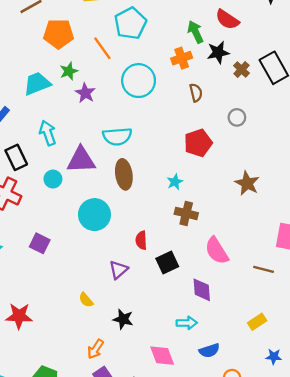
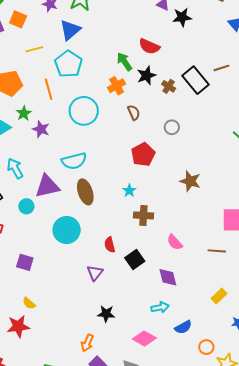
orange line: (102, 48) -> (49, 89), turned 30
pink semicircle: (217, 251) -> (175, 242), size x0.7
yellow semicircle: (86, 300) -> (29, 303), moved
pink diamond: (162, 356) -> (144, 338), turned -30

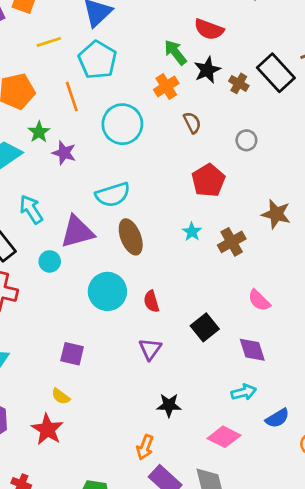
brown cross: (143, 215) -> (232, 242), moved, turned -30
red semicircle: (110, 245) -> (151, 301), moved
purple square: (25, 262) -> (72, 354), moved
red star: (18, 326) -> (47, 429), turned -30

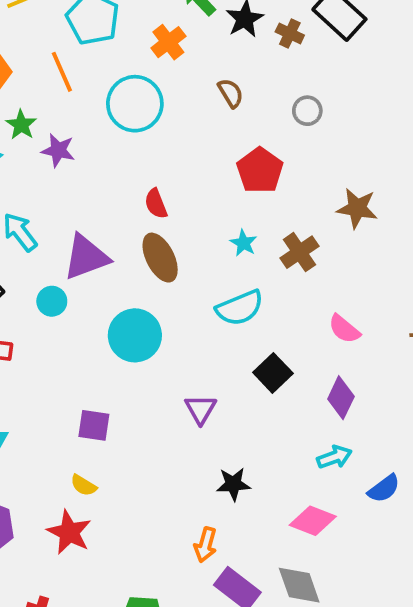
orange cross: (166, 86) -> (168, 42), moved
cyan semicircle: (113, 195) -> (240, 308), moved
red semicircle: (151, 301) -> (156, 204), moved
purple diamond: (252, 350) -> (341, 398), turned 48

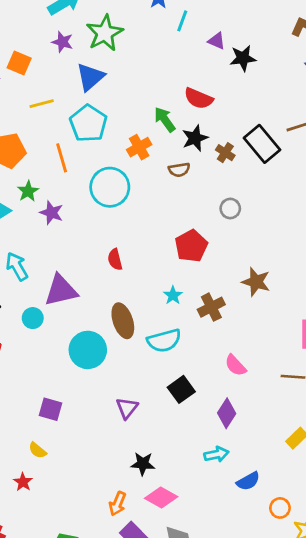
brown semicircle: (231, 93) -> (179, 170), moved, turned 105
brown ellipse: (160, 258) -> (123, 321), moved
pink diamond: (313, 521) -> (161, 498), moved
red star: (69, 532) -> (23, 482), size x0.6

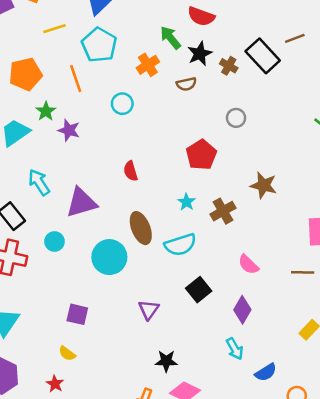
cyan circle: (110, 187) -> (122, 104), size x0.6
cyan circle: (33, 318) -> (54, 241), moved
cyan arrow: (216, 454) -> (235, 349), turned 75

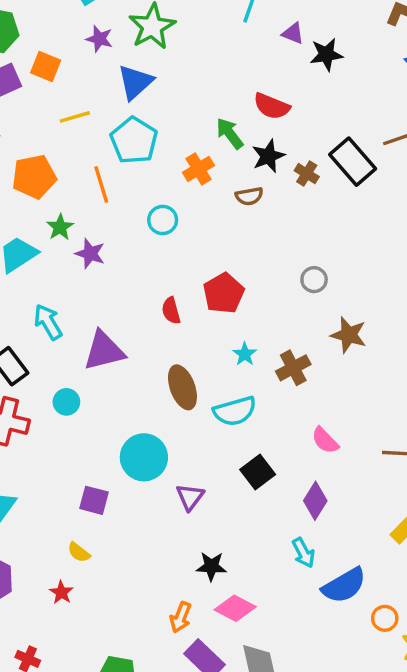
gray circle: (236, 118) -> (314, 280), moved
red pentagon: (201, 155) -> (224, 293), moved
cyan circle: (109, 257) -> (144, 457), moved
blue semicircle: (266, 372) -> (344, 585), size x1.5

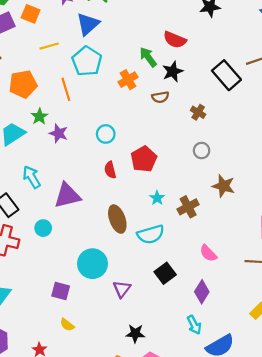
brown cross: (307, 174) -> (198, 112), moved
cyan circle: (163, 220) -> (106, 134), moved
yellow semicircle: (79, 552) -> (67, 325), moved

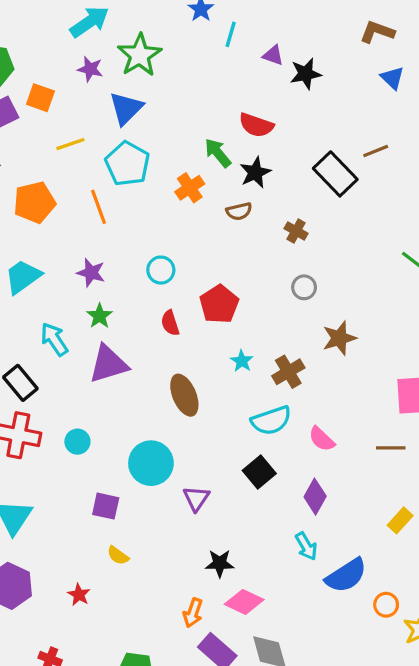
green star: (39, 116) -> (99, 316), moved
brown star: (224, 186) -> (339, 338), turned -30
cyan circle: (43, 228) -> (77, 442), moved
cyan semicircle: (151, 234) -> (271, 420), moved

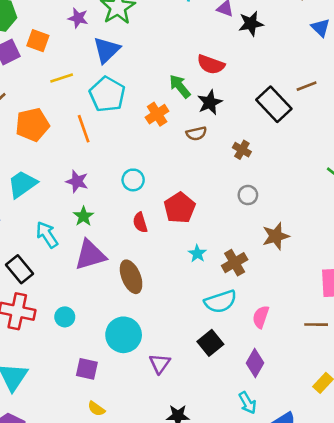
brown ellipse: (184, 395) -> (131, 277), moved
pink semicircle: (322, 439) -> (261, 317), turned 65

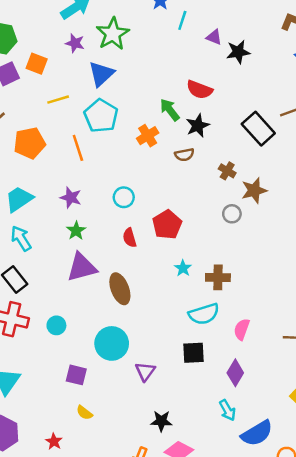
cyan arrow: (47, 235) -> (21, 238), moved
brown star: (276, 236) -> (254, 190), moved
brown cross: (235, 263) -> (218, 277), turned 30
black square: (210, 343) -> (194, 353), turned 35

